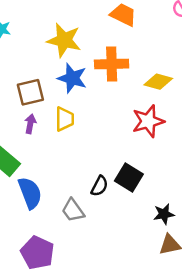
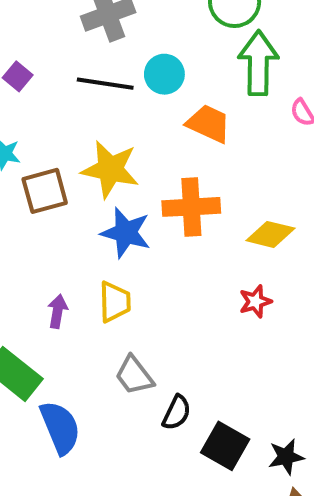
brown square: (30, 92) -> (45, 191), moved
red star: (148, 121) -> (255, 302), size x0.6
black square: (129, 177) -> (225, 446), moved
gray trapezoid: (73, 210) -> (134, 375), moved

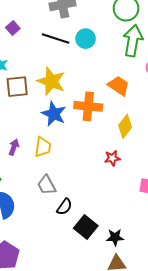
orange trapezoid: (209, 124) -> (119, 86), moved
yellow diamond: (270, 234) -> (125, 126), turned -75

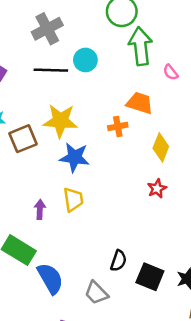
orange cross: (88, 106) -> (118, 126), moved, size x0.6
gray trapezoid: (47, 185) -> (96, 293), moved

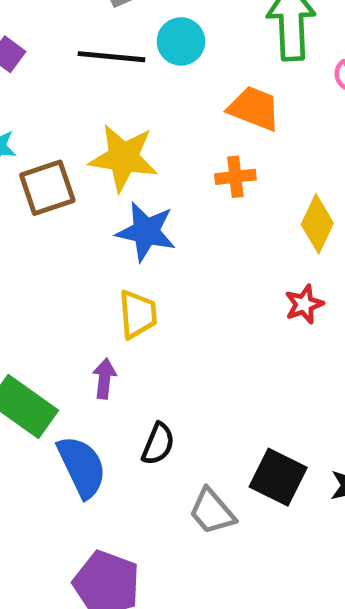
orange trapezoid: (140, 103) -> (254, 108), moved
purple arrow: (40, 209) -> (104, 379), moved
black semicircle: (119, 261) -> (158, 444), moved
gray trapezoid: (96, 293) -> (212, 512), moved

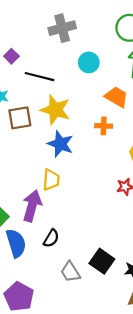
black line: (112, 57) -> (40, 77), moved
purple arrow: (104, 379) -> (32, 206), size x1.8

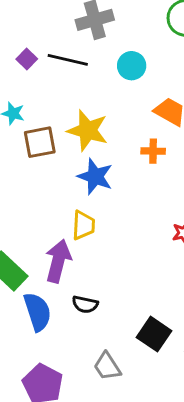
black line: (40, 77) -> (68, 60), moved
black semicircle: (51, 238) -> (85, 304), turned 72
gray trapezoid: (70, 272) -> (107, 366), moved

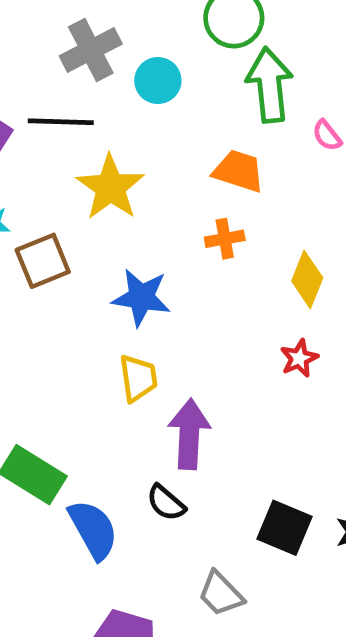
cyan circle: (132, 66) -> (158, 81), moved
yellow star: (88, 130) -> (110, 187), moved, turned 30
purple arrow: (58, 261) -> (189, 434), moved
black semicircle: (85, 304) -> (166, 503), turned 40

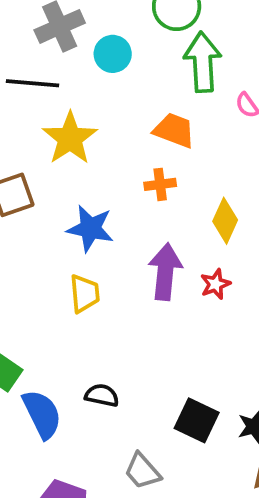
purple arrow: (189, 434) -> (165, 272), moved
black semicircle: (166, 503) -> (102, 395), turned 148

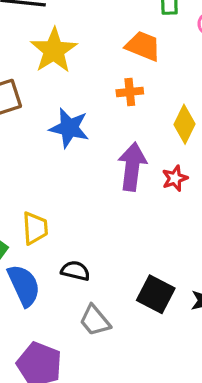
yellow trapezoid: (85, 294) -> (35, 228), moved
gray trapezoid: (142, 471) -> (95, 321), moved

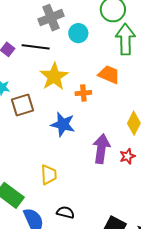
orange cross: (130, 92) -> (83, 93), moved
yellow trapezoid: (35, 228) -> (49, 175), moved

